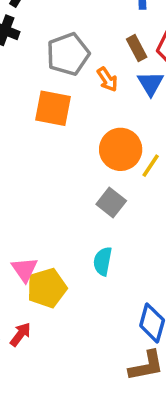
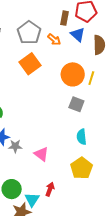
brown rectangle: (137, 48) -> (65, 18), turned 56
orange square: (53, 108) -> (30, 64), turned -30
yellow pentagon: (47, 288) -> (81, 168), moved

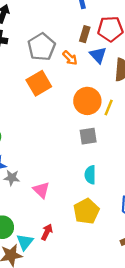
gray square: (76, 104) -> (88, 136), turned -35

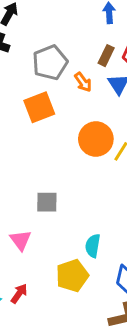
gray square: (88, 136) -> (47, 202), moved
cyan semicircle: (90, 175) -> (93, 246), moved

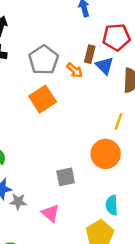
brown rectangle: (106, 56) -> (90, 54), moved
orange circle: (96, 139) -> (106, 154), moved

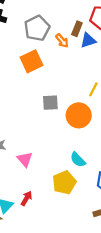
blue triangle: (104, 66) -> (88, 40), turned 49
gray square: (66, 177) -> (50, 103), moved
cyan semicircle: (112, 205) -> (78, 160), turned -49

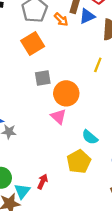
gray square: (50, 103) -> (43, 78), moved
orange circle: (79, 115) -> (66, 93), moved
pink triangle: (25, 159) -> (58, 117), moved

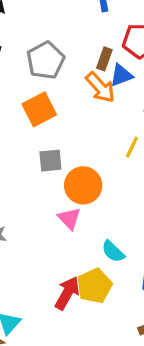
orange arrow: (61, 19) -> (100, 87), moved, size x1.5
red arrow: (43, 182) -> (67, 293), moved, size x1.5

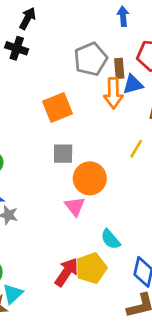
brown rectangle: (104, 59) -> (119, 68), turned -30
gray pentagon: (46, 60) -> (91, 59), moved
orange arrow: (100, 87) -> (113, 93), turned 36

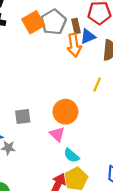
orange square: (57, 107) -> (33, 22), moved
gray square: (63, 154) -> (23, 117), moved
cyan semicircle: (111, 239) -> (71, 155), moved

